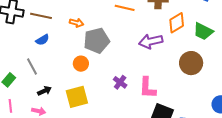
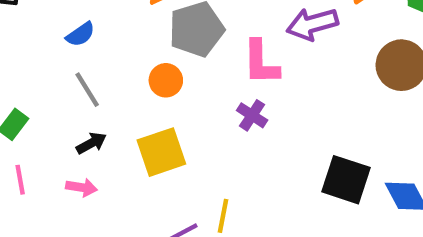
gray line: (32, 66) -> (87, 90), moved
pink L-shape: (147, 88) -> (261, 62), moved

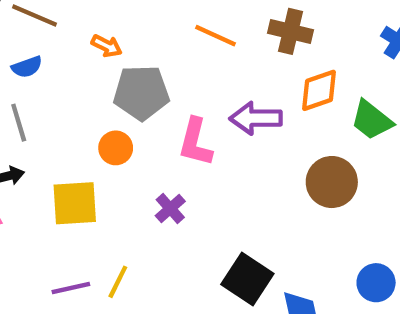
orange circle: (166, 80) -> (116, 148), moved
purple cross: (252, 115) -> (170, 209), moved

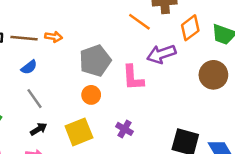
orange line: (215, 36) -> (139, 22), moved, turned 30
orange arrow: (107, 46) -> (54, 37), moved
purple cross: (170, 209) -> (125, 129), moved

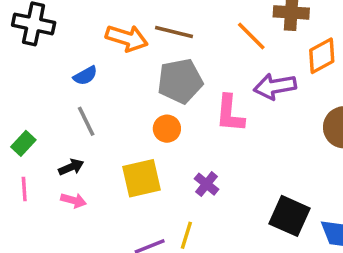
orange arrow: (54, 37) -> (127, 38), size x1.6
brown line: (24, 38) -> (174, 32), moved
black arrow: (39, 129) -> (71, 167), moved

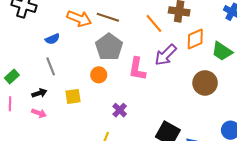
gray pentagon: (180, 81) -> (109, 47), turned -30
purple arrow: (275, 86) -> (166, 55), turned -40
yellow square: (141, 178) -> (73, 96), moved, size x0.7

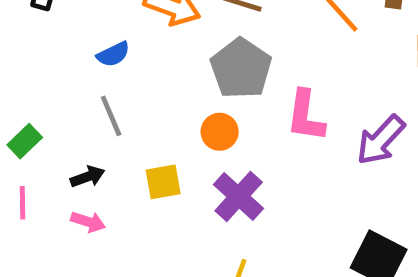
purple arrow: (166, 55) -> (381, 140), moved
purple cross: (120, 110) -> (239, 196), moved, size x1.5

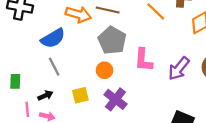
blue semicircle: (113, 54) -> (53, 38), size x1.6
green rectangle: (25, 141) -> (15, 81), turned -40
pink line: (22, 203) -> (27, 109), moved

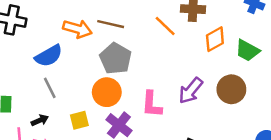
pink L-shape: (143, 60) -> (152, 104), moved
orange circle: (104, 70) -> (107, 92), size x1.5

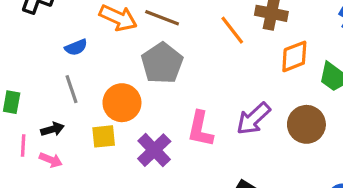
blue semicircle: (49, 56) -> (76, 47), size x0.6
orange circle: (107, 92) -> (122, 103), moved

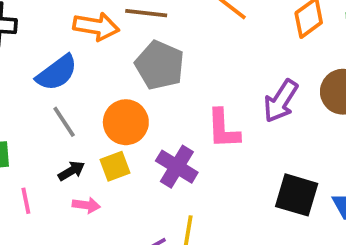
blue semicircle: (76, 47) -> (57, 73), size x1.6
black arrow: (52, 129) -> (71, 171), moved
pink arrow: (51, 160) -> (86, 205), moved

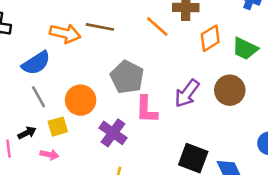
gray pentagon: (160, 65) -> (127, 77), moved
yellow square: (115, 166) -> (58, 127), moved
black arrow: (71, 171) -> (27, 133), moved

